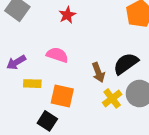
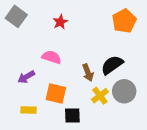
purple arrow: (16, 62) -> (26, 77), moved
yellow rectangle: (32, 84) -> (28, 110), moved
black square: (47, 121) -> (72, 116), moved, turned -35

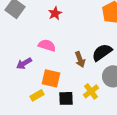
yellow cross: (100, 96) -> (91, 91), moved
yellow rectangle: (28, 110) -> (37, 95), moved, turned -32

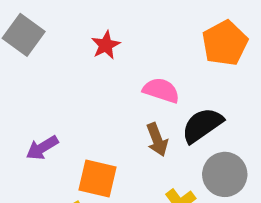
pink semicircle: (47, 45) -> (161, 90), moved

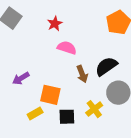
pink semicircle: (161, 90) -> (67, 48), moved

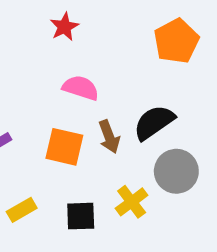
red star: (55, 24) -> (64, 27), moved
orange square: (50, 95) -> (64, 147), moved

